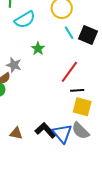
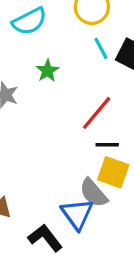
black L-shape: (45, 130) -> (45, 238), moved
gray semicircle: (80, 131) -> (93, 193), moved

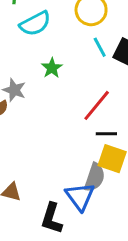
gray semicircle: (93, 193) -> (95, 177), turned -120
black L-shape: (45, 238) -> (52, 218), turned -124

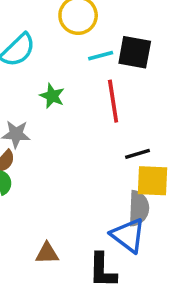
cyan line: (100, 47) -> (101, 56), turned -60
red line: (97, 105) -> (113, 101), moved, turned -32

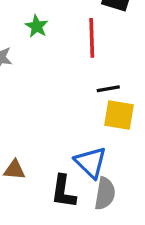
gray semicircle: (139, 208) -> (105, 194), moved

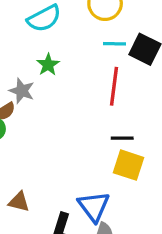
green star: (37, 26) -> (48, 65), moved

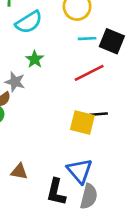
red line: (114, 86) -> (89, 73), turned 60
yellow square: (129, 165) -> (82, 122), moved

